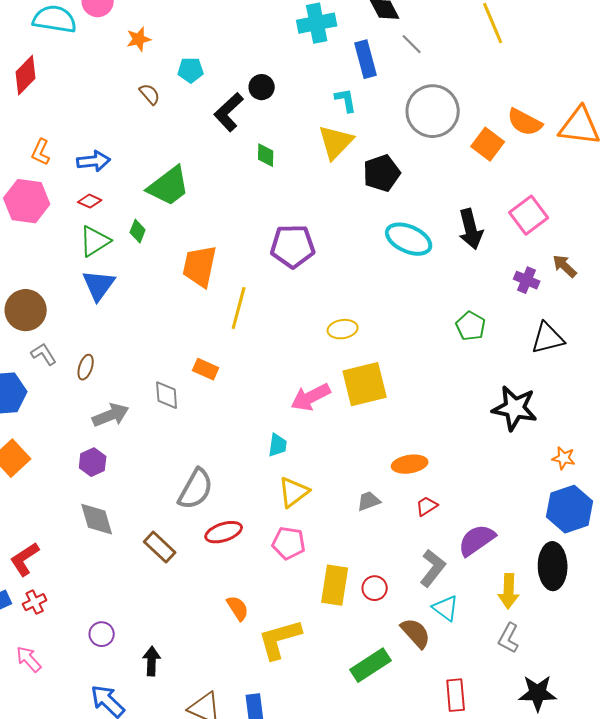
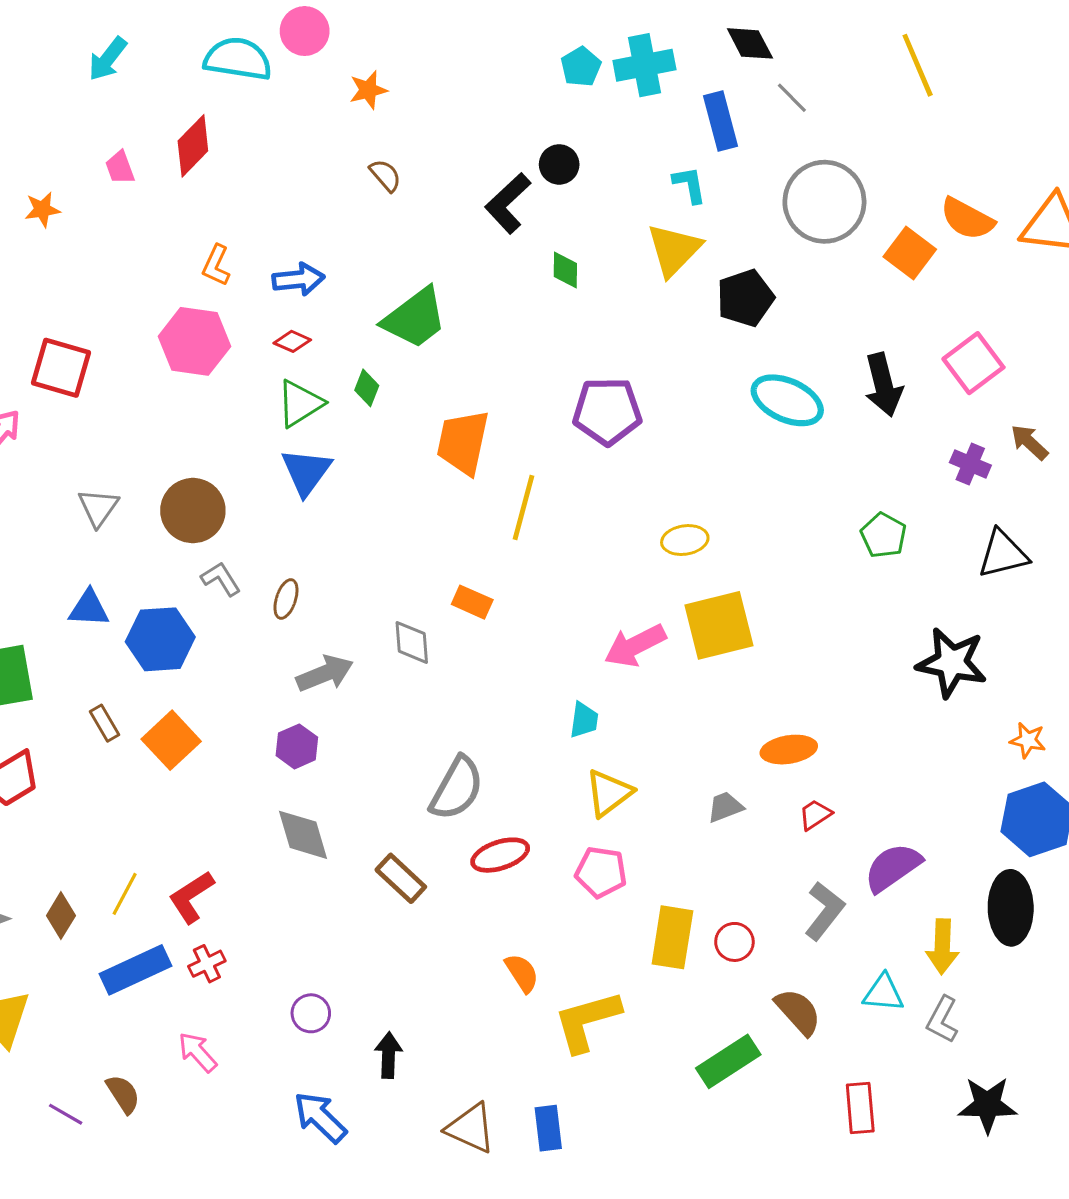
cyan pentagon: (191, 70) -> (581, 67), moved, turned -30
cyan triangle: (446, 608) -> (883, 993), moved, turned -32

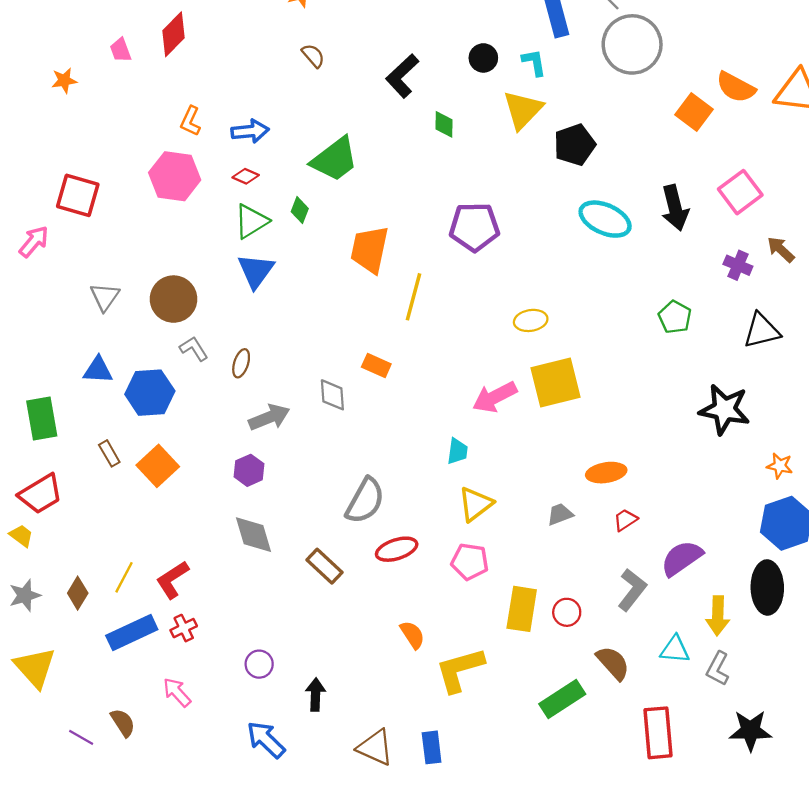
black circle: (559, 164) -> (483, 58), moved
gray circle: (824, 202) -> (632, 44), moved
red rectangle: (860, 1108) -> (658, 733), size x1.4

